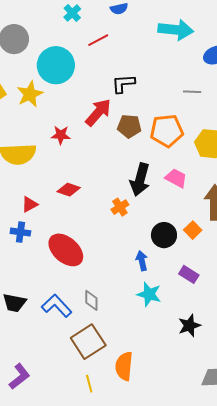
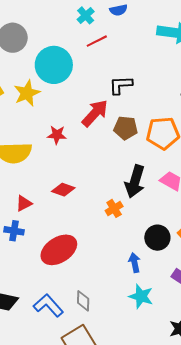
cyan cross: (72, 13) -> (86, 15), moved
red ellipse: (66, 250) -> (59, 250), turned -75

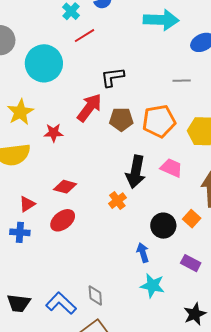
yellow star: (27, 93) -> (20, 112), moved
red ellipse: (59, 250) -> (63, 220), moved, size x0.7

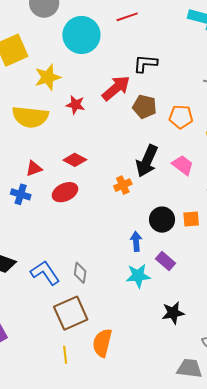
orange pentagon: (159, 121) -> (181, 117), size x0.7
orange square: (192, 219) -> (191, 219), turned 30
purple rectangle: (191, 263) -> (165, 261), moved
cyan star: (152, 286) -> (138, 276), turned -30

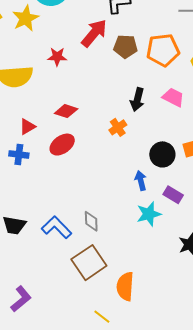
yellow star: (48, 77) -> (26, 18), moved
orange pentagon: (181, 117) -> (163, 50), size x1.4
black arrow: (147, 161) -> (137, 100), size x0.7
yellow line: (65, 355) -> (102, 317), moved, turned -36

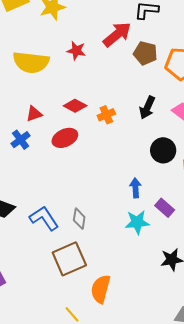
orange cross: (118, 127) -> (106, 115), moved
black circle: (162, 154) -> (163, 150), moved
blue cross: (19, 155) -> (21, 140), turned 36

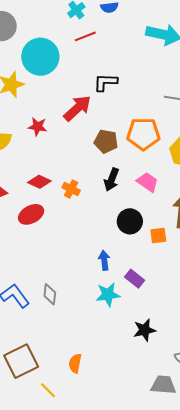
brown pentagon: (145, 53) -> (106, 141), moved
orange cross: (106, 115) -> (71, 189), turned -36
brown square: (69, 259) -> (21, 361), moved
orange semicircle: (101, 289) -> (75, 363), size x0.7

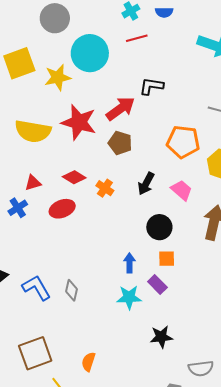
red star: (38, 127) -> (79, 122), size x1.8
brown pentagon: (106, 141) -> (120, 143), moved
orange square: (158, 236) -> (167, 259), moved

